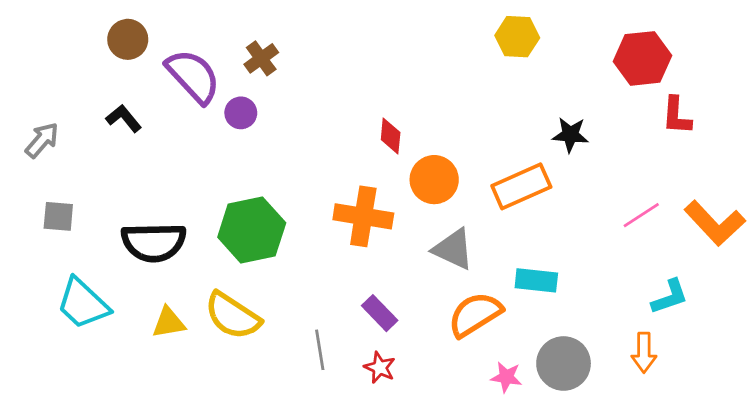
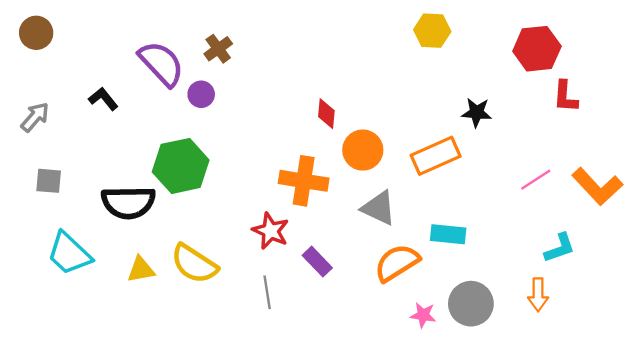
brown circle: (128, 39) -> (36, 33), moved
green hexagon: (252, 230) -> (181, 166), moved
red star: (380, 368) -> (271, 231), moved, size x1.4

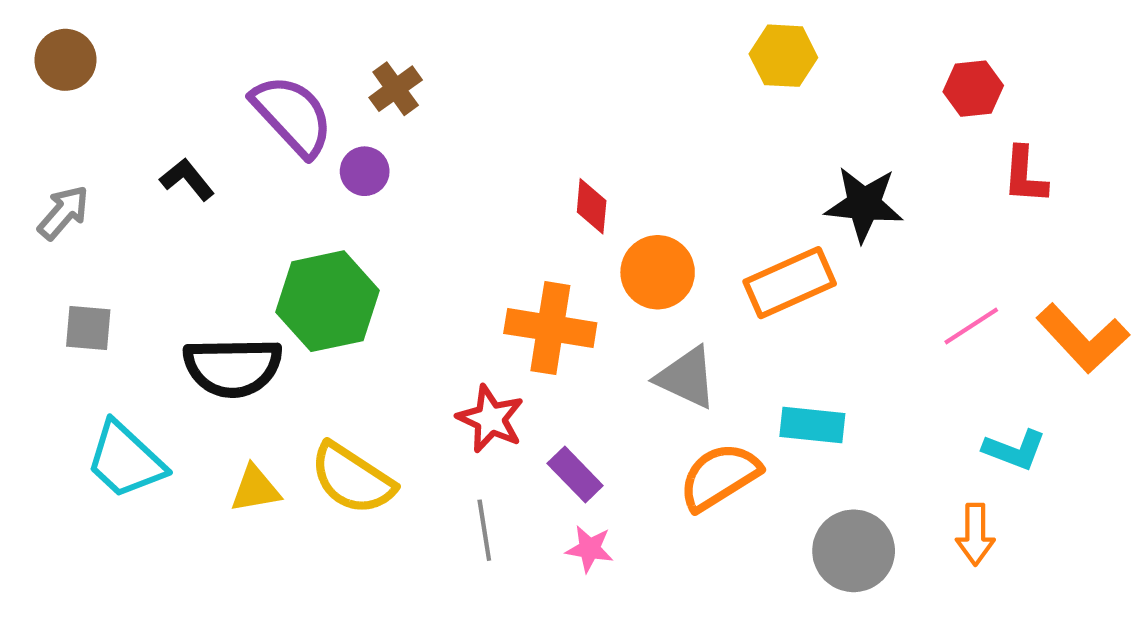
red hexagon: (537, 49) -> (973, 89), size x0.7
black star: (477, 112) -> (864, 204), size x1.4
cyan L-shape: (560, 248) -> (1015, 450), turned 40
pink star: (423, 315) -> (590, 549), moved

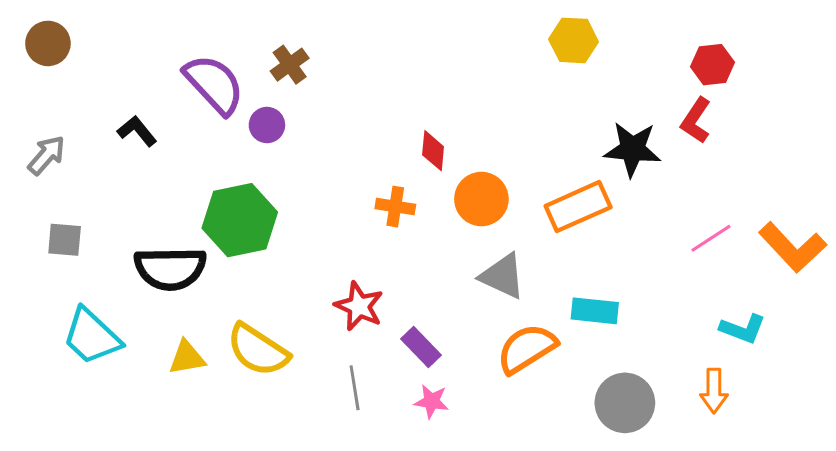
red L-shape: (1025, 175) -> (696, 120), moved, turned 30
orange cross: (550, 328) -> (395, 207), moved, size x0.6

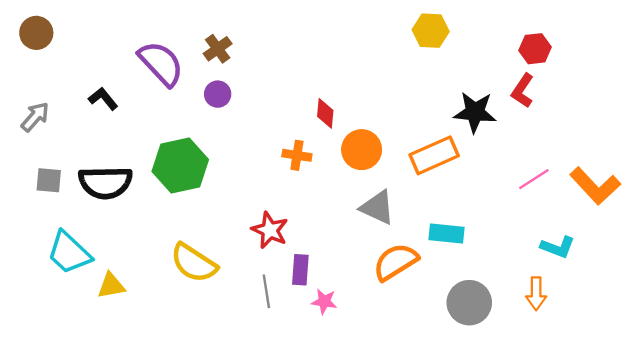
purple circle: (267, 125) -> (218, 94), moved
black semicircle: (170, 268) -> (105, 182), moved
purple rectangle: (421, 347) -> (300, 270), moved, turned 48
yellow triangle: (187, 358) -> (111, 286), moved

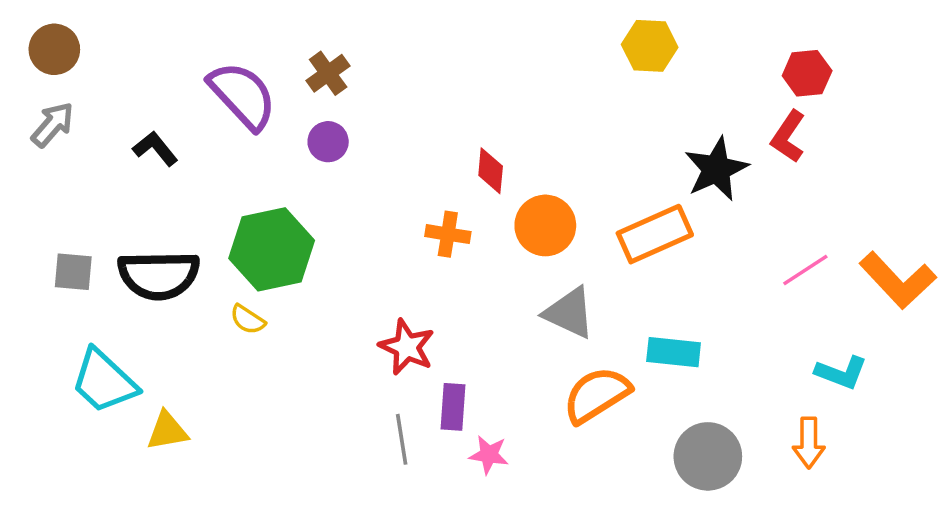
black star: (475, 112) -> (716, 169), turned -30
gray arrow: (35, 117) -> (53, 125), moved
yellow semicircle: (194, 263) -> (248, 320), moved, size x0.5

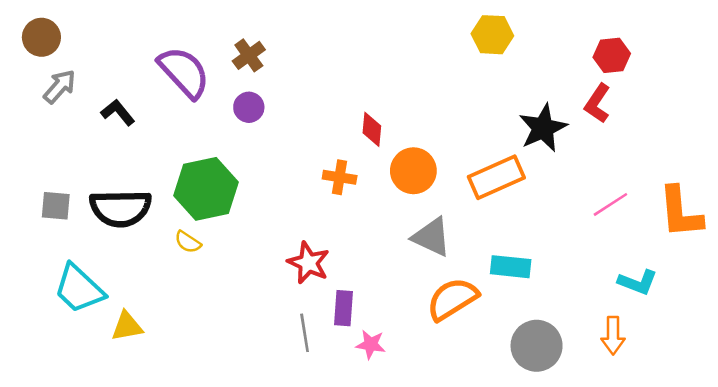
gray arrow: (53, 125) -> (60, 87), moved
orange L-shape: (898, 280) -> (680, 212), turned 38

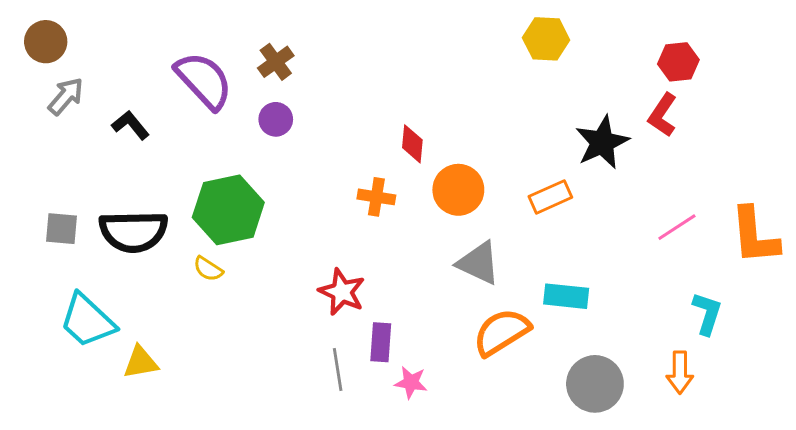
orange rectangle: (496, 177) -> (550, 197), size x0.7
cyan L-shape: (638, 282) -> (707, 313), turned -93

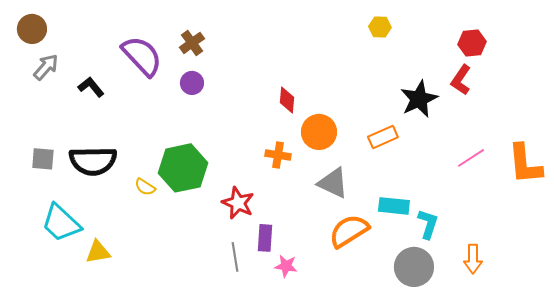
yellow hexagon: (546, 39) -> (380, 27), size x0.7
orange cross: (376, 197) -> (278, 155), moved
green hexagon: (228, 210) -> (183, 168), moved
cyan L-shape: (707, 313) -> (428, 224), moved

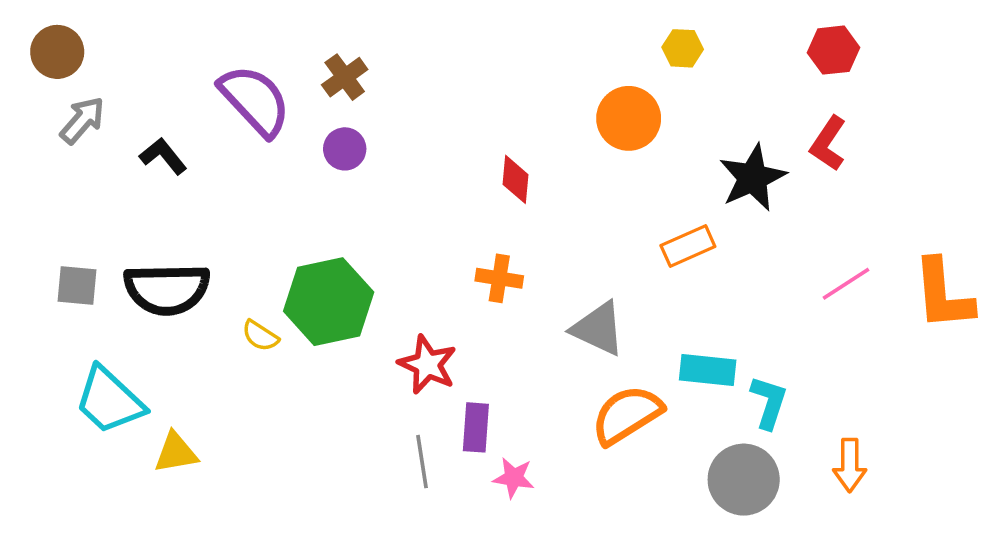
red hexagon: (472, 43) -> (833, 50), moved
orange circle: (319, 132) -> (629, 118), moved

